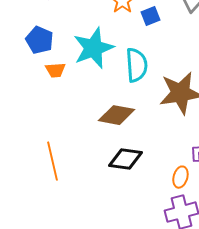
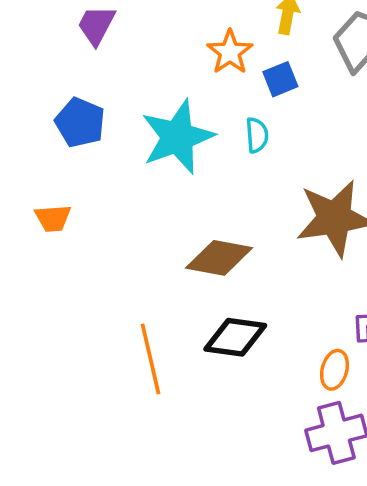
cyan semicircle: (136, 65) -> (257, 135), moved, size x0.6
orange trapezoid: (55, 70) -> (53, 218), moved
orange line: (52, 161) -> (150, 359), moved

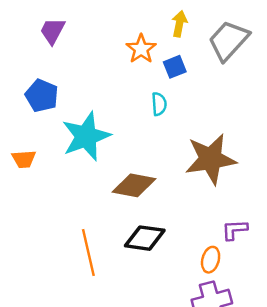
cyan star: (178, 137) -> (86, 136), moved

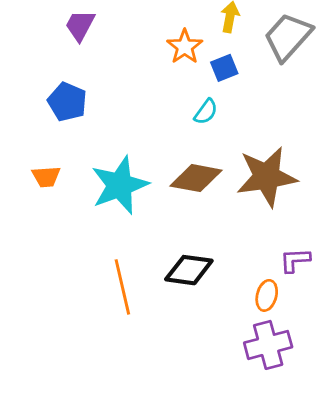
cyan semicircle: (159, 104) -> (206, 112), turned 40
cyan star: (86, 136) -> (120, 185), moved
brown diamond: (134, 185) -> (196, 178), moved

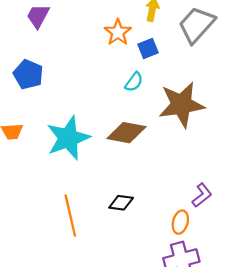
brown star: (267, 177) -> (181, 105), moved
purple L-shape: (295, 260) -> (202, 195), turned 145
black diamond: (189, 270) -> (121, 203), size x0.7

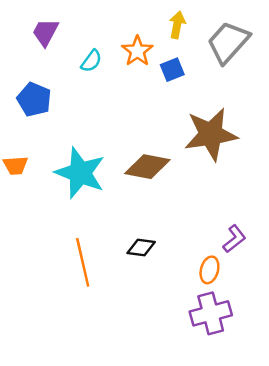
cyan semicircle: (134, 82) -> (91, 61), moved
cyan star: (68, 138) -> (80, 173), turned -30

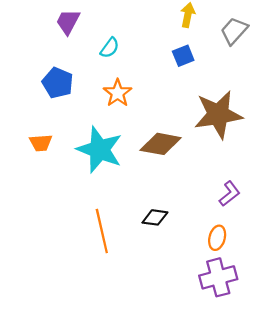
gray trapezoid: (228, 42) -> (234, 31), size x0.7
orange star: (137, 51) -> (118, 93), moved
purple L-shape: (234, 239) -> (230, 194), moved

